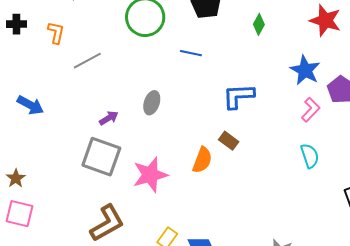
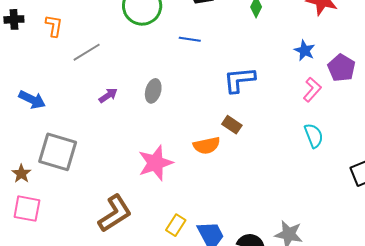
blue star: (305, 70) -> (305, 50), size x0.7
purple arrow: (109, 118) -> (108, 95), moved
gray square: (101, 157) -> (58, 152), moved
orange semicircle: (202, 160) -> (207, 145), turned 60

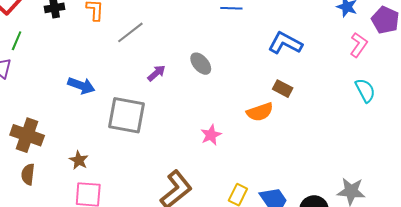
blue L-shape: (239, 80) -> (285, 43), turned 40
gray ellipse: (153, 91) -> (201, 64), turned -50
gray square: (58, 152) -> (127, 115), moved
pink star: (155, 163) -> (211, 135), size x0.6

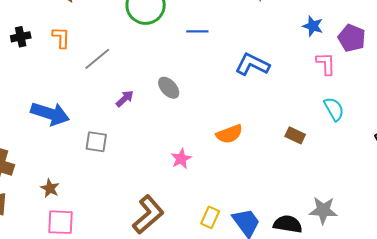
pink L-shape: (359, 45) -> (326, 64), turned -35
blue arrow: (81, 86) -> (50, 114), size x1.4
brown rectangle: (283, 89) -> (295, 135), moved
gray square: (127, 115) -> (96, 142), size x0.6

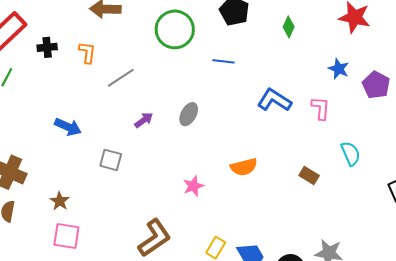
pink L-shape: (326, 64) -> (321, 108), moved
gray ellipse: (169, 88) -> (189, 114), turned 65
blue arrow: (50, 114) -> (68, 127), size x0.7

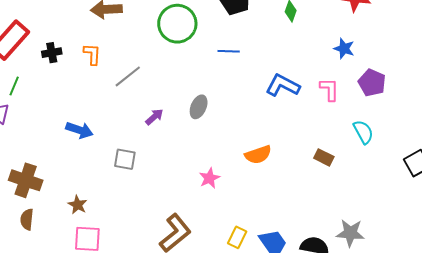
purple pentagon: (376, 85) -> (372, 83), moved

